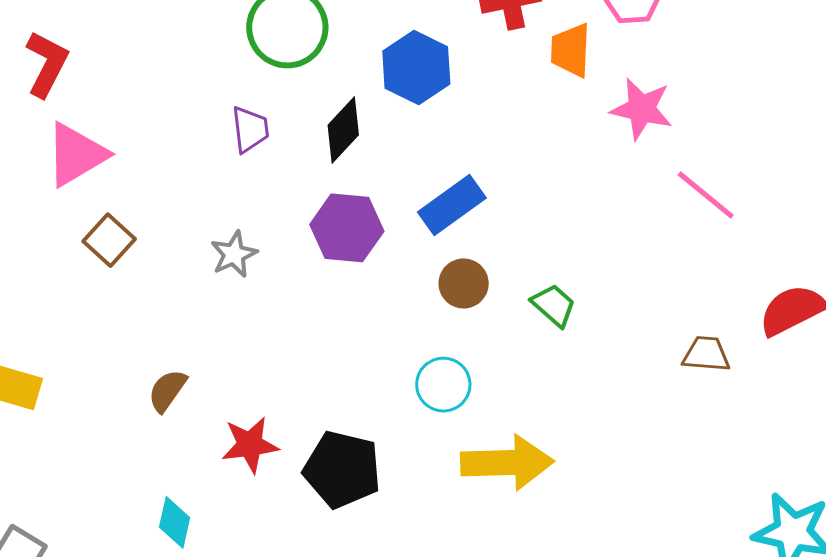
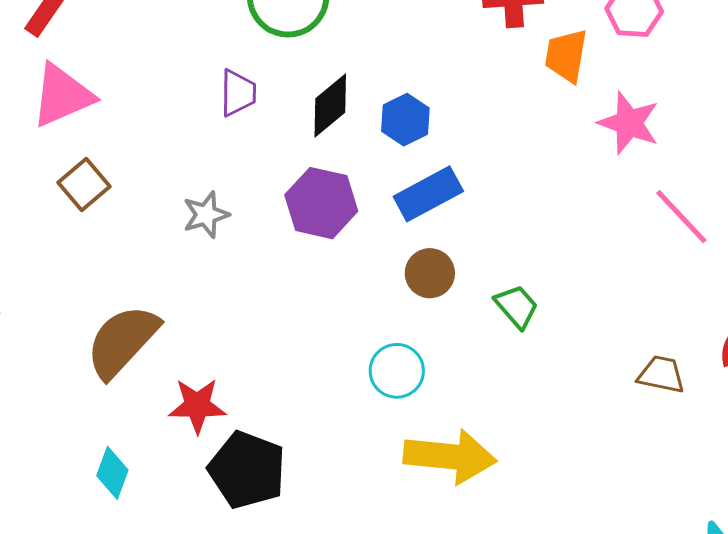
blue hexagon: (416, 67) -> (405, 120), moved, size x0.7
brown semicircle: (167, 391) -> (122, 341), size x1.8
black pentagon: (342, 469) -> (247, 470), moved

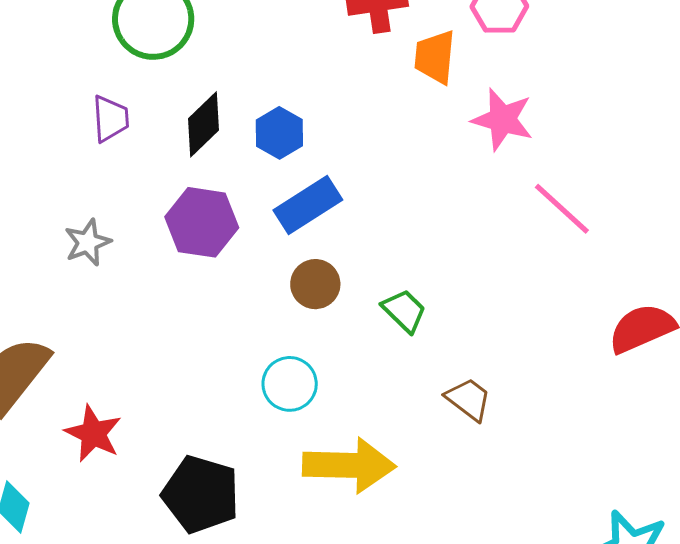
brown trapezoid: (661, 375) -> (469, 399), moved, turned 30
red star: (197, 406) -> (93, 434), turned 30
black pentagon: (247, 470) -> (201, 494), moved

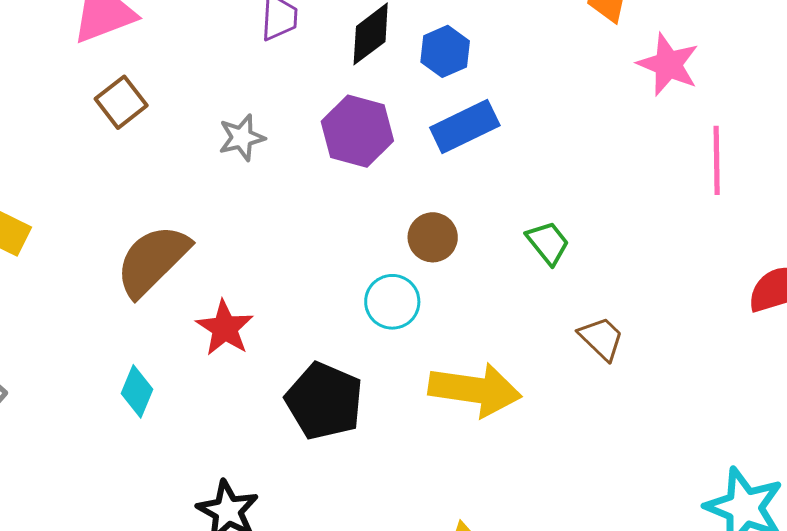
pink line: (562, 209) -> (717, 160), turned 40
brown circle: (315, 284) -> (433, 237), moved
cyan circle: (290, 384) -> (392, 302), moved

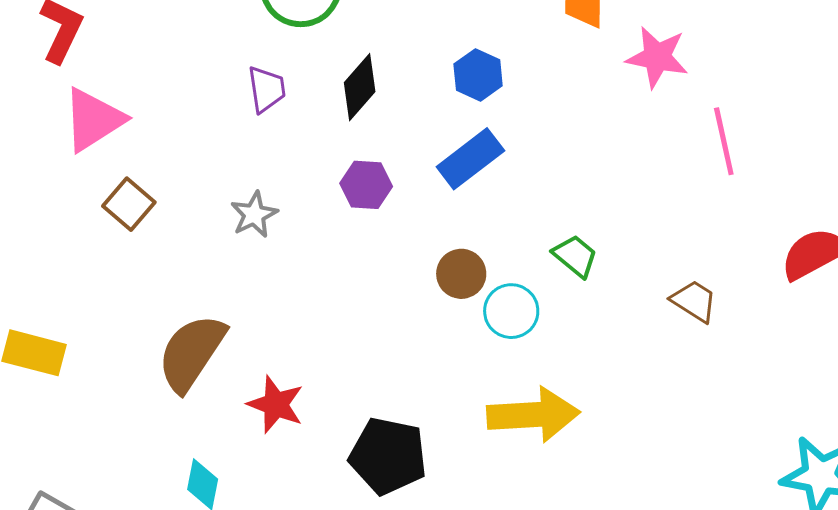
blue hexagon: (445, 51) -> (478, 75), moved
purple hexagon: (357, 131) -> (366, 185), size x0.7
cyan circle: (392, 302) -> (511, 311), moved
brown trapezoid: (601, 338) -> (694, 301), moved

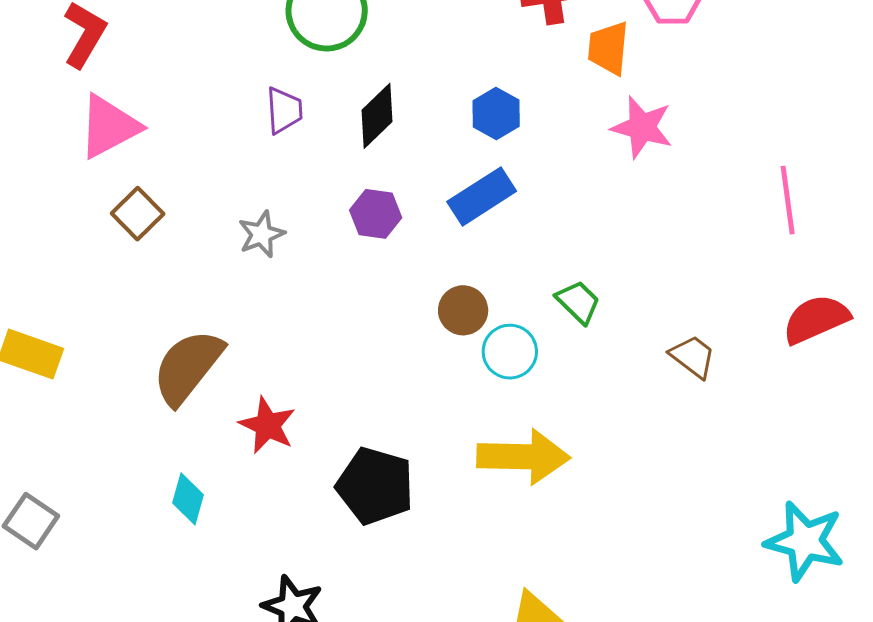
pink star: (657, 57) -> (642, 127), moved
pink line: (724, 141) -> (788, 200), moved

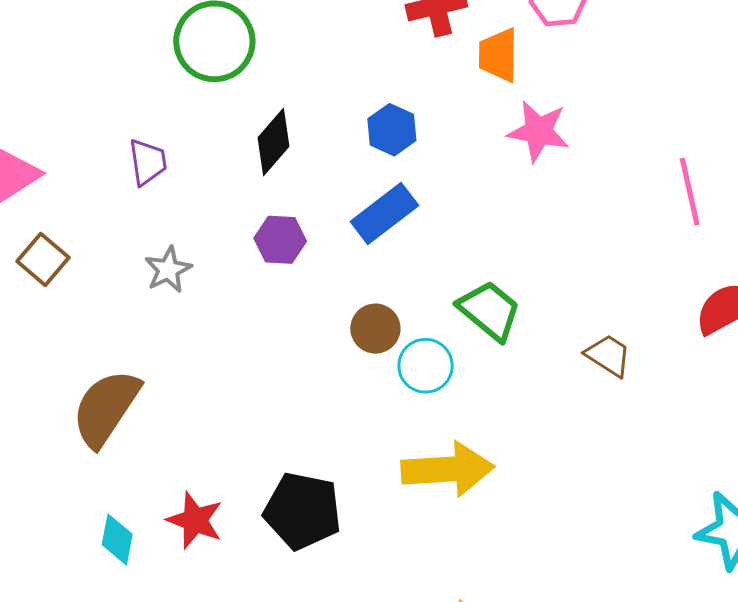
purple trapezoid: (284, 110) -> (148, 162), moved
green trapezoid: (578, 302) -> (489, 311), size x1.4
red star: (267, 425) -> (195, 520), moved

